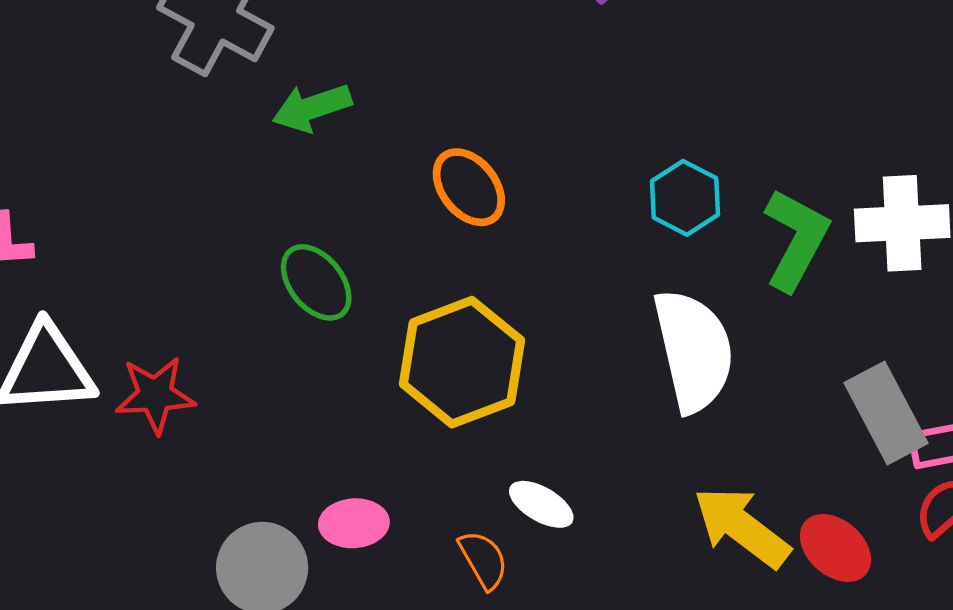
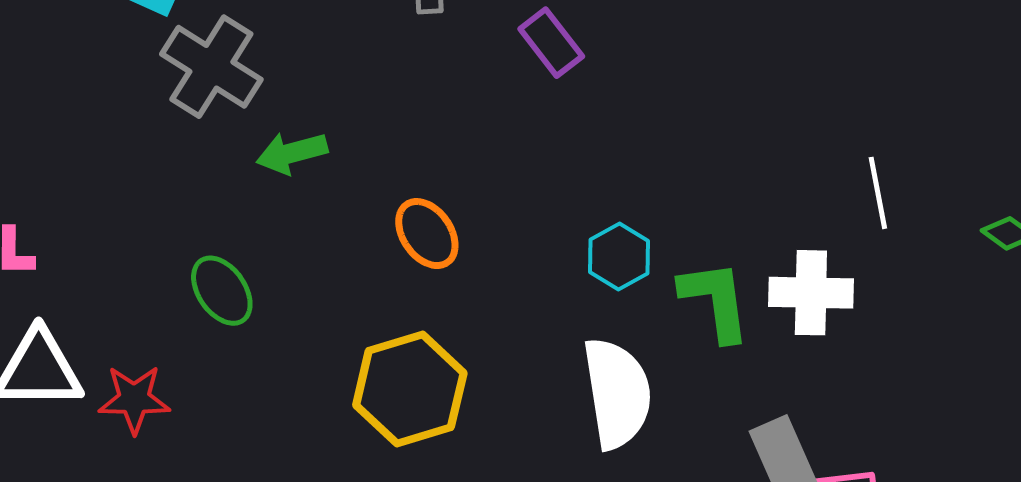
green L-shape: (796, 239) -> (715, 301), turned -40
green ellipse: (316, 282) -> (222, 291), moved

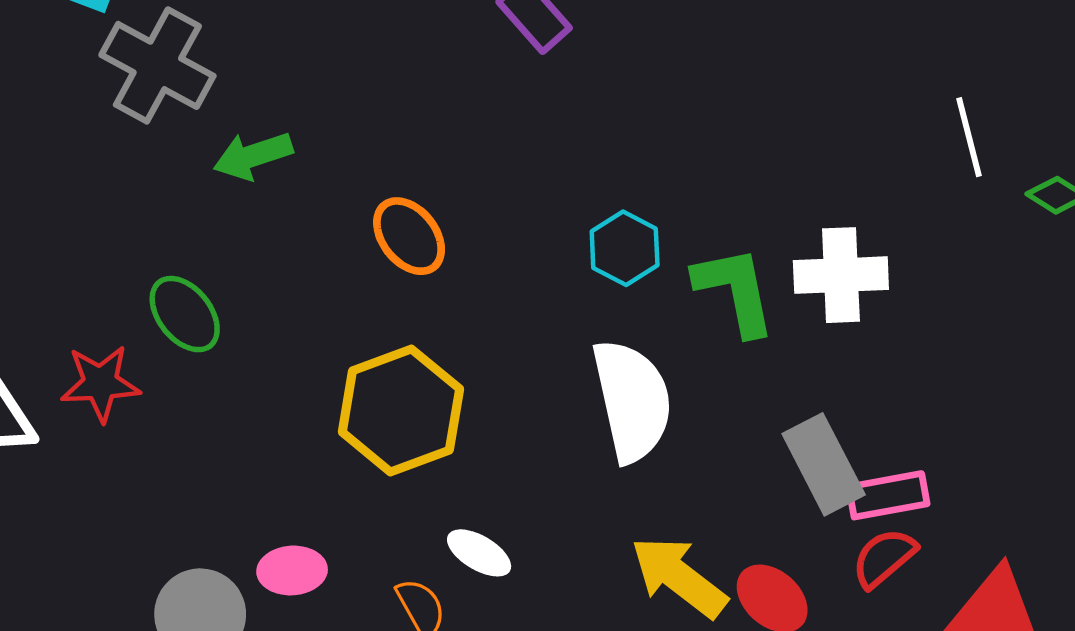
white line: (878, 193) -> (969, 137), moved
red star: (134, 399) -> (100, 383), moved

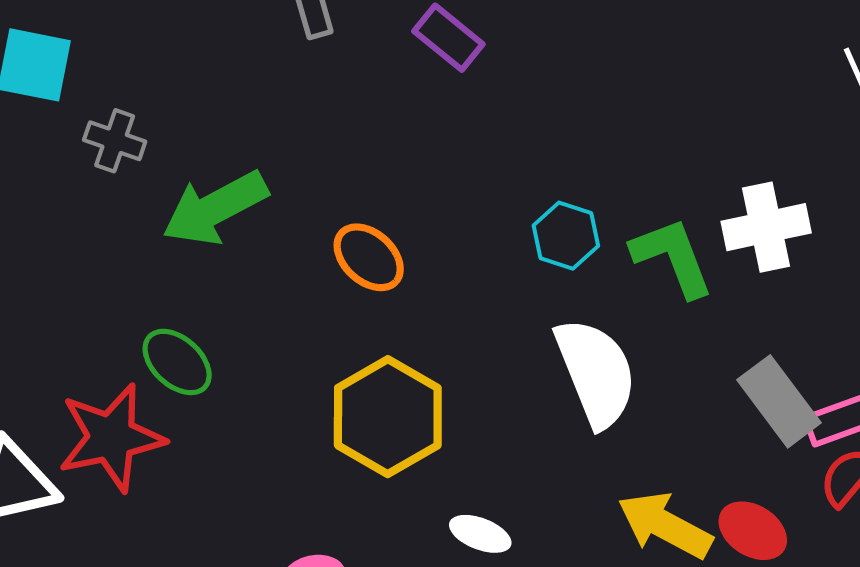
gray cross: (157, 65) -> (115, 141), size x0.6
green arrow: (253, 156) -> (215, 208), size x1.5
red star: (100, 383) -> (111, 438), size x1.5

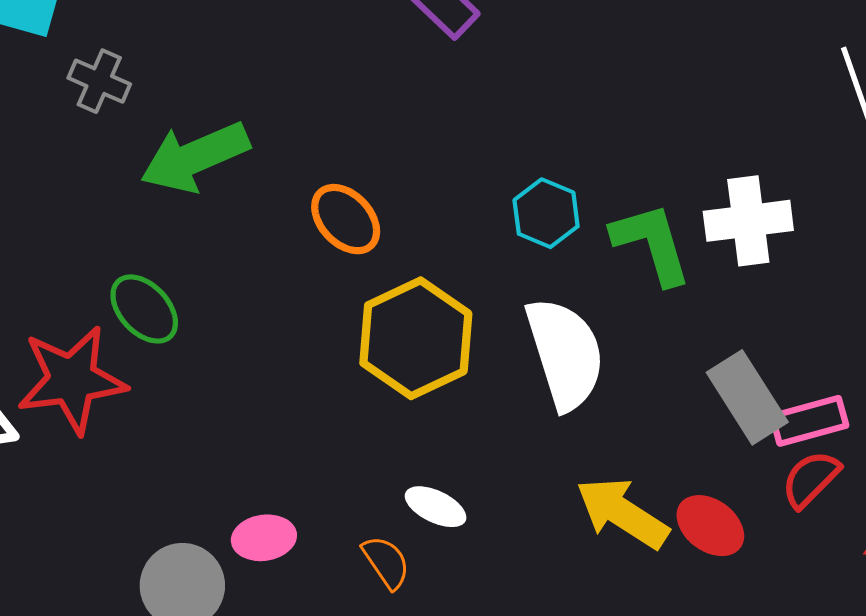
yellow hexagon: (388, 417) -> (416, 338), moved

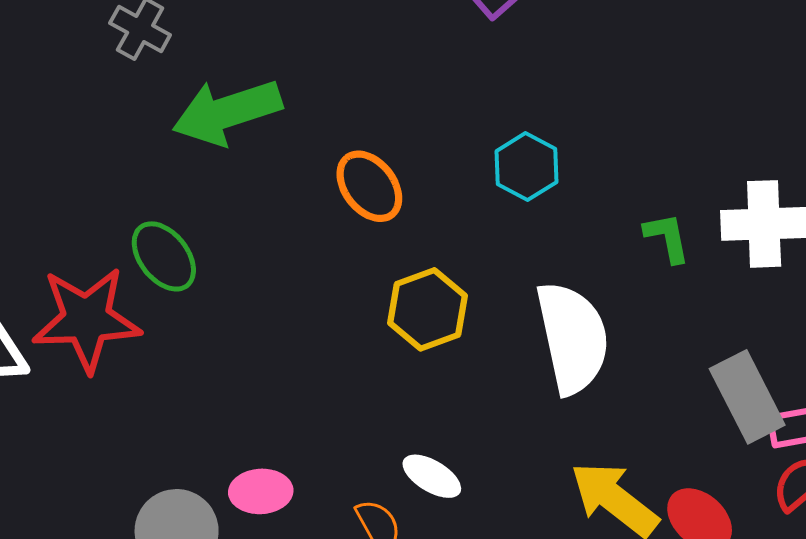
cyan hexagon: (546, 213) -> (527, 167), moved
green L-shape: (652, 244) -> (667, 238), size x0.6
yellow hexagon: (416, 338) -> (428, 309), size x0.7

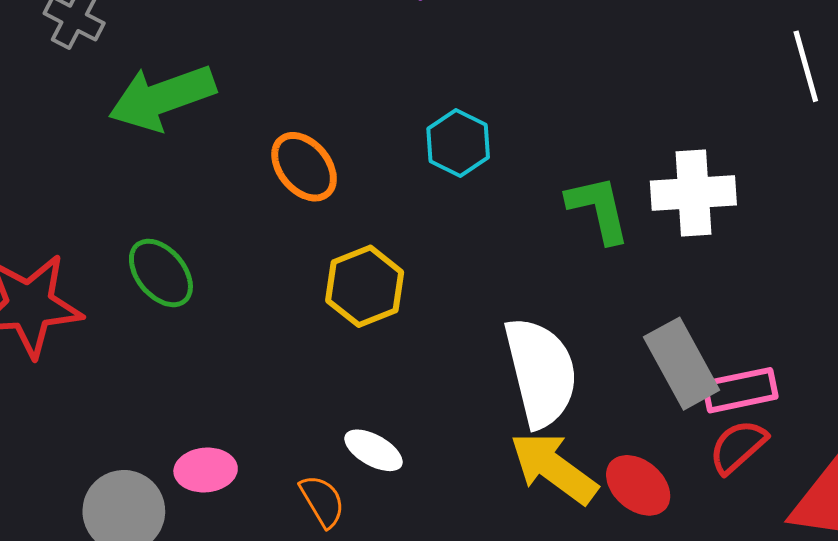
green L-shape: (667, 238) -> (598, 209), size x1.4
green ellipse: (164, 256) -> (161, 273), moved
white semicircle: (573, 338) -> (541, 372), moved

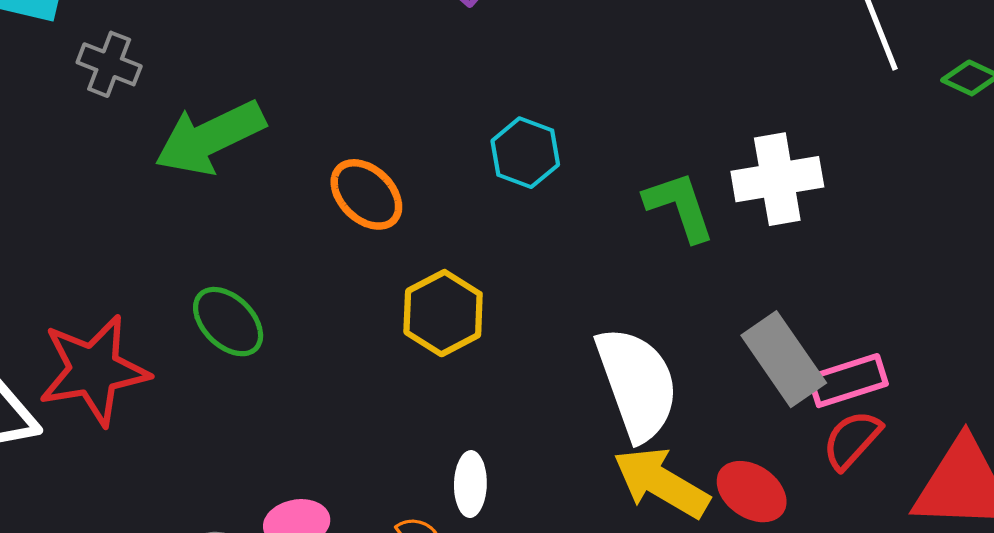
white ellipse: (373, 450) -> (470, 484), turned 68

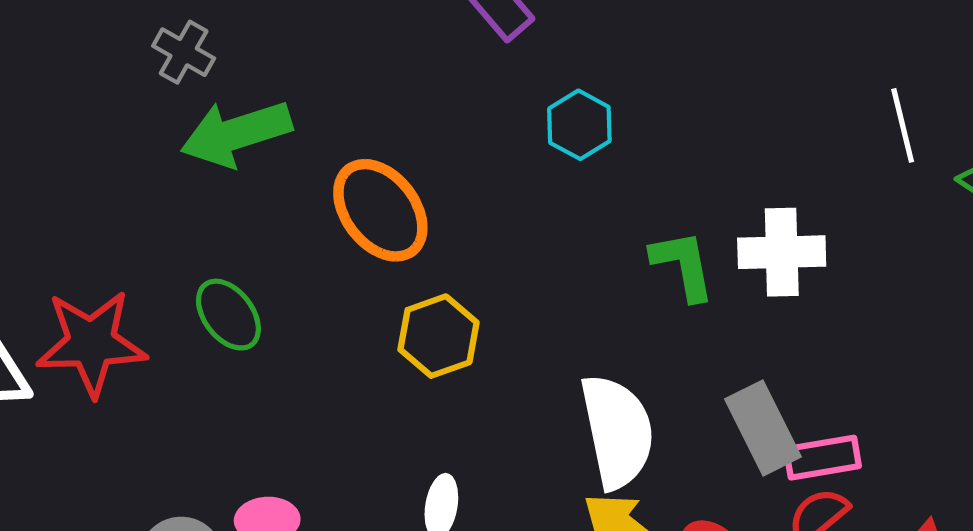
gray cross: (109, 64) -> (184, 52), moved
cyan hexagon: (525, 153) -> (579, 125), moved
orange ellipse: (366, 194) -> (380, 210), size x1.4

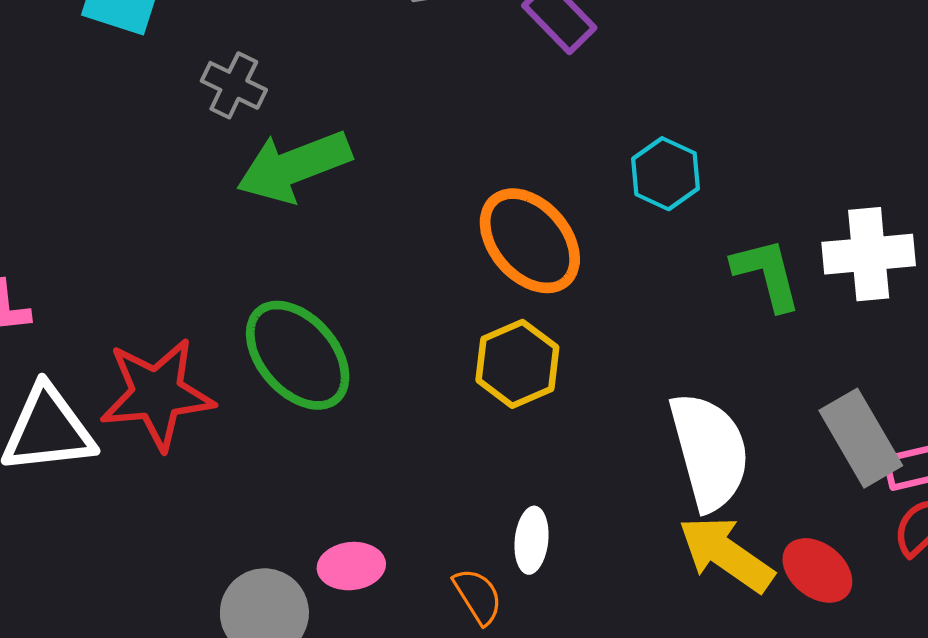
cyan hexagon: (579, 125) -> (665, 174), moved
orange ellipse: (380, 210) -> (530, 241), moved
green ellipse: (228, 315) -> (298, 355), size x1.5

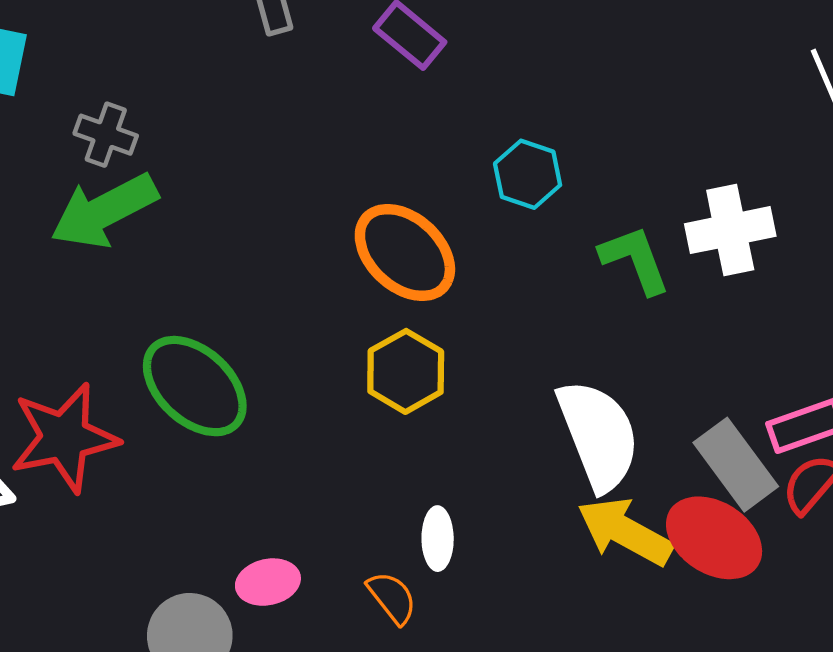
green arrow: (294, 166) -> (104, 211), moved
gray rectangle: (861, 438) -> (736, 465), moved
red ellipse: (817, 570) -> (714, 538), size x1.4

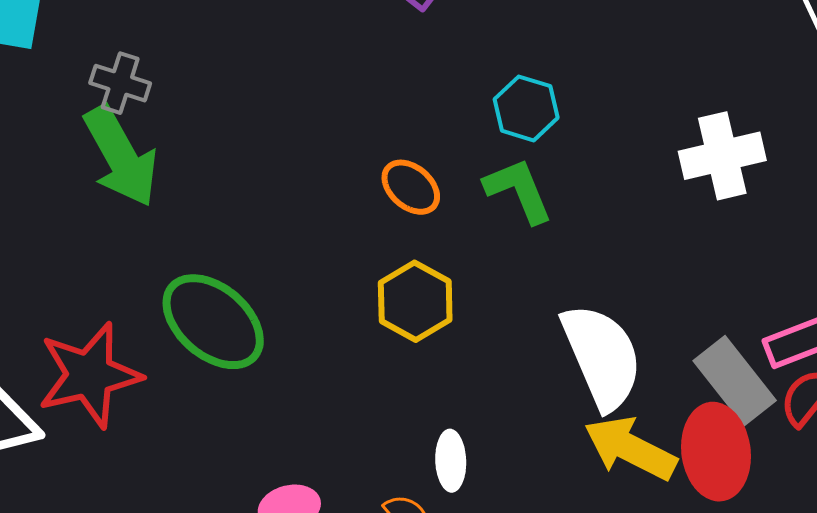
green arrow: (104, 211) -> (121, 156), turned -90
orange ellipse: (405, 253) -> (411, 187), size x0.6
green L-shape: (635, 260) -> (519, 190), moved
red ellipse: (714, 538) -> (716, 452), turned 52

